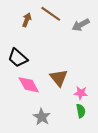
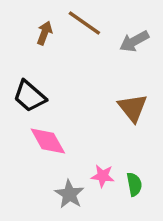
brown triangle: (59, 78) -> (133, 108), moved
pink star: (81, 93) -> (103, 176), moved

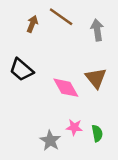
gray arrow: (134, 41) -> (97, 30), turned 110
pink diamond: (48, 141) -> (66, 88), moved

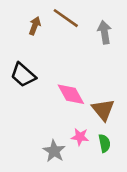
brown triangle: (96, 78) -> (103, 110), moved

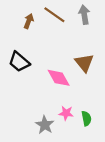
gray arrow: (104, 32) -> (84, 15), moved
brown triangle: (103, 110) -> (84, 63), moved

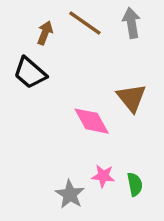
black trapezoid: (19, 62) -> (30, 73), moved

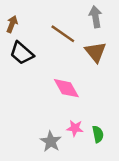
brown line: (85, 23) -> (63, 34), moved
brown arrow: (45, 33) -> (12, 24), moved
brown triangle: (131, 98) -> (95, 52), moved

